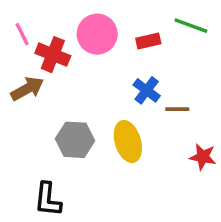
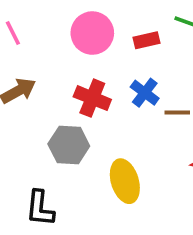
red cross: (53, 55) -> (92, 98), moved
yellow ellipse: (128, 141) -> (125, 181), moved

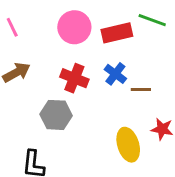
red rectangle: (147, 40) -> (117, 33), size x1.5
yellow ellipse: (125, 181) -> (128, 145), moved

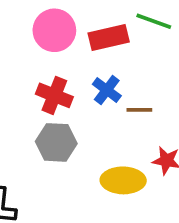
gray hexagon: (56, 115) -> (56, 142), moved
yellow ellipse: (128, 145) -> (123, 180), turned -72

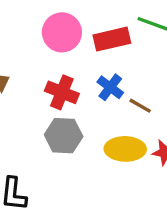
brown line: (139, 110) -> (140, 106), turned 30
yellow ellipse: (123, 180) -> (125, 149), moved

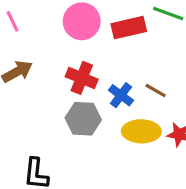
blue cross: (110, 87) -> (121, 95), moved

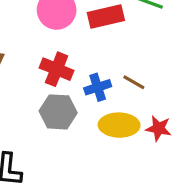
blue cross: (121, 95) -> (98, 87), turned 35

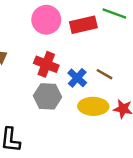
blue cross: (98, 87) -> (77, 78), turned -30

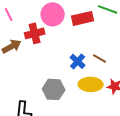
red cross: (46, 64) -> (35, 33), moved, turned -36
gray hexagon: (48, 96) -> (54, 89), moved

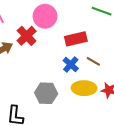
red rectangle: (83, 18) -> (76, 39), moved
red cross: (35, 33) -> (27, 36), turned -30

